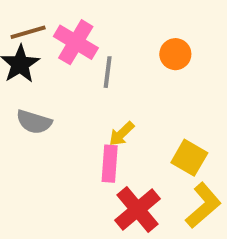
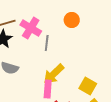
orange circle: (175, 54) -> (72, 20), moved
yellow arrow: (122, 134) -> (54, 74), size x1.6

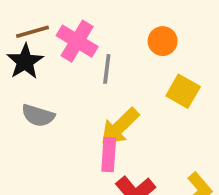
orange circle: (72, 20) -> (163, 41), moved
yellow square: (88, 86) -> (183, 91), moved

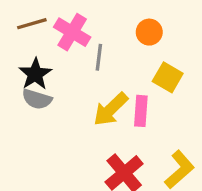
black star: (25, 62) -> (35, 74), moved
pink rectangle: (109, 155) -> (141, 111), moved

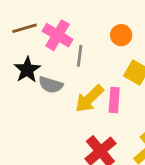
gray semicircle: (37, 99) -> (51, 85), moved

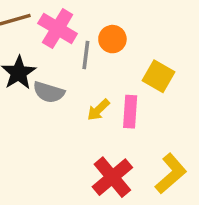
orange circle: (121, 35) -> (112, 39), moved
yellow arrow: (89, 99) -> (98, 110), size x0.6

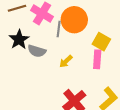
orange circle: (112, 39) -> (74, 20), size x1.6
pink rectangle: (130, 112) -> (97, 59), moved

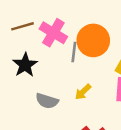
gray semicircle: (37, 51) -> (47, 101), moved

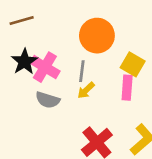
pink cross: (53, 33) -> (45, 67), moved
gray line: (74, 52) -> (82, 71), moved

